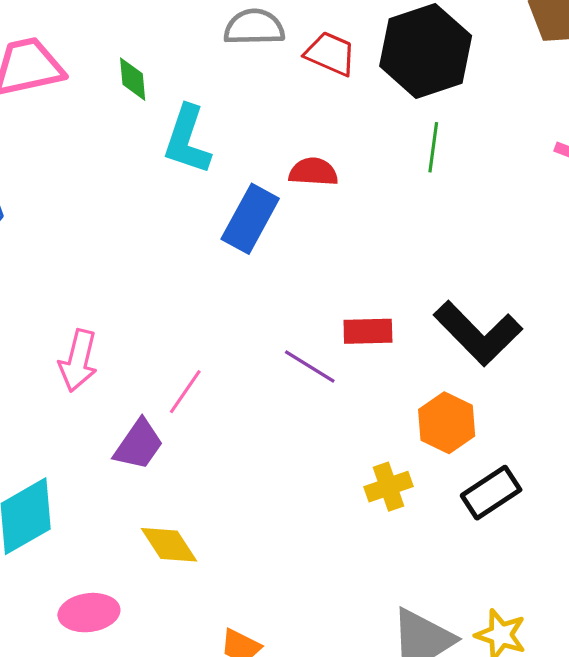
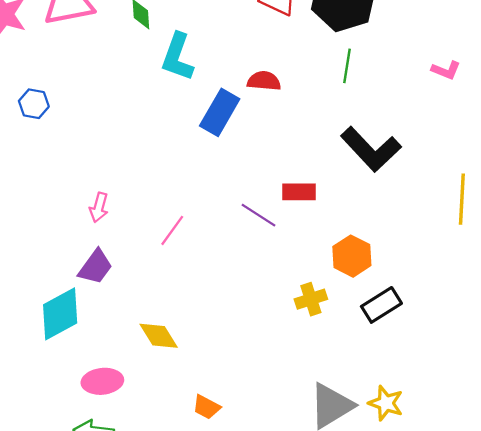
black L-shape: (478, 333) -> (371, 149), moved
pink arrow: (78, 361) -> (99, 207), size x0.7
purple trapezoid: (139, 445) -> (95, 267), moved

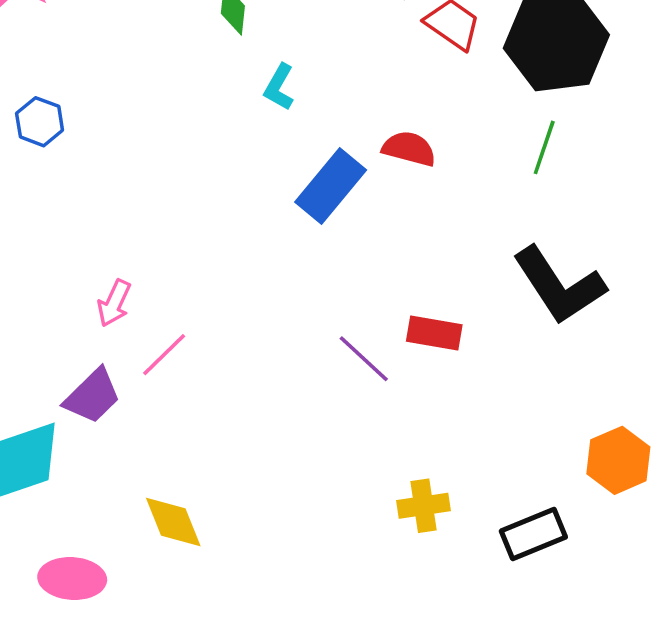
cyan L-shape: (177, 57) -> (279, 87), size x0.6
pink line: (172, 230) -> (164, 355), moved
orange hexagon: (352, 256) -> (618, 460), moved

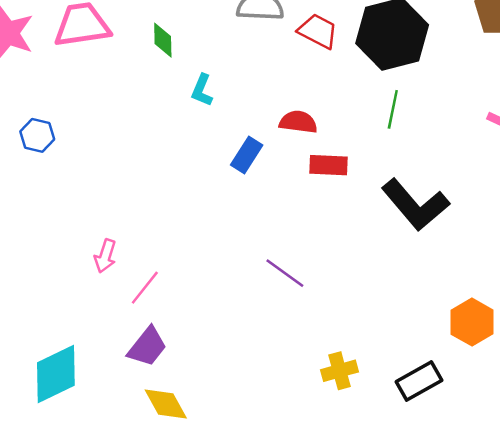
blue rectangle: (331, 186) -> (247, 155), size x0.7
red rectangle: (434, 333) -> (328, 165), moved
purple trapezoid: (92, 396) -> (147, 347), moved

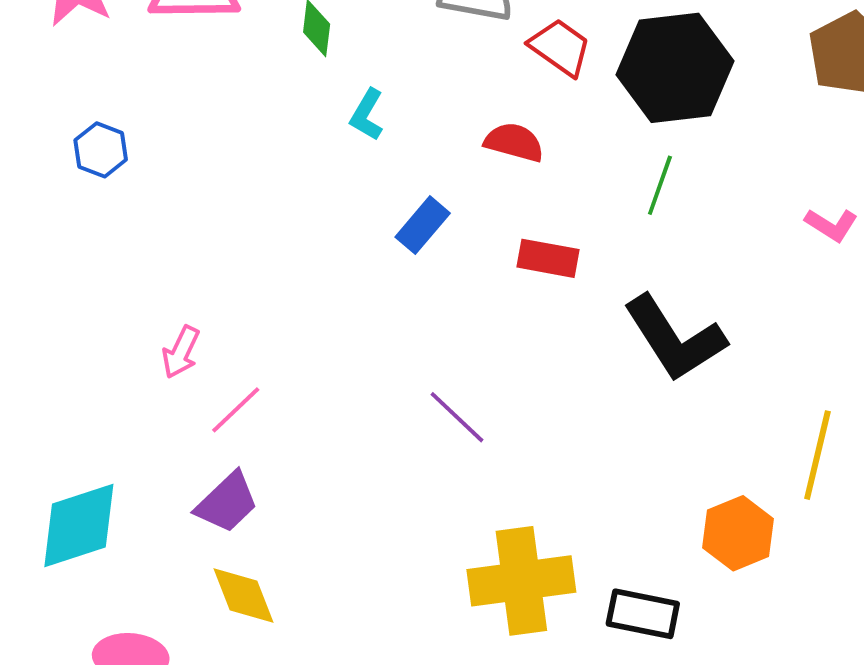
red semicircle: (298, 122) -> (514, 142), moved
yellow cross: (340, 371) -> (521, 581), size x1.8
black rectangle: (419, 381) -> (643, 614), turned 33

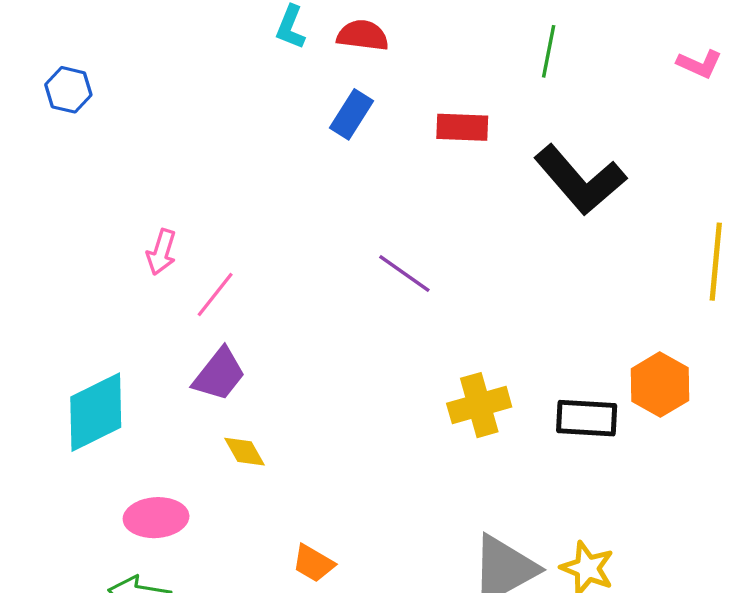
red semicircle: (514, 142) -> (363, 35), moved
orange hexagon: (738, 533) -> (660, 385), moved
yellow cross: (521, 581) -> (479, 405), size x0.7
yellow diamond: (244, 596) -> (245, 452), size x0.7

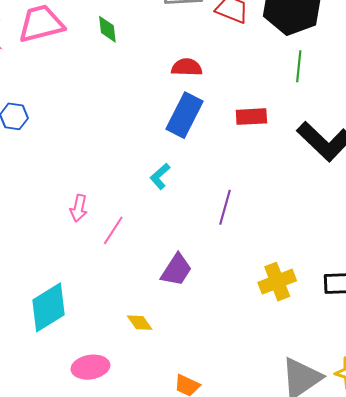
cyan L-shape: (291, 27) -> (160, 176), moved, turned 32
blue rectangle: (352, 114) -> (184, 115), size x1.5
purple line: (404, 274) -> (225, 207), turned 76
purple trapezoid: (219, 374) -> (176, 270), moved

